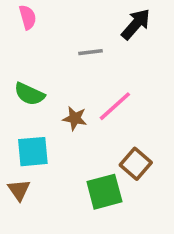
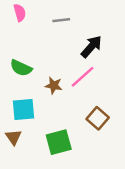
black arrow: (136, 24) -> (91, 47), moved
gray line: (90, 52) -> (61, 20), moved
green square: (104, 192) -> (59, 142), moved

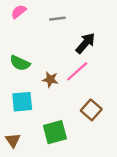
pink semicircle: (20, 13) -> (19, 12), turned -112
brown triangle: (13, 137) -> (13, 140), moved

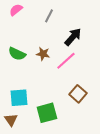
gray line: (57, 19) -> (49, 16), turned -56
brown star: (50, 79) -> (43, 54), moved
cyan square: (22, 102) -> (19, 98), moved

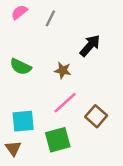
gray line: (49, 16) -> (50, 18), moved
brown star: (43, 54) -> (63, 70), moved
pink line: (66, 61) -> (65, 103), moved

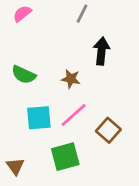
gray line: (50, 18) -> (82, 14), moved
black arrow: (90, 46) -> (101, 51), turned -35
cyan square: (23, 121) -> (39, 118), moved

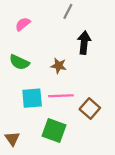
pink semicircle: (22, 14) -> (23, 24), moved
pink line: (74, 115) -> (61, 96), turned 40
green square: (65, 157) -> (54, 130), turned 35

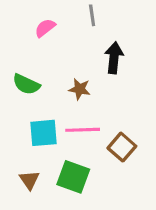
gray line: (68, 11) -> (92, 15), turned -35
pink semicircle: (23, 24) -> (45, 28), moved
brown triangle: (12, 139) -> (29, 180), moved

